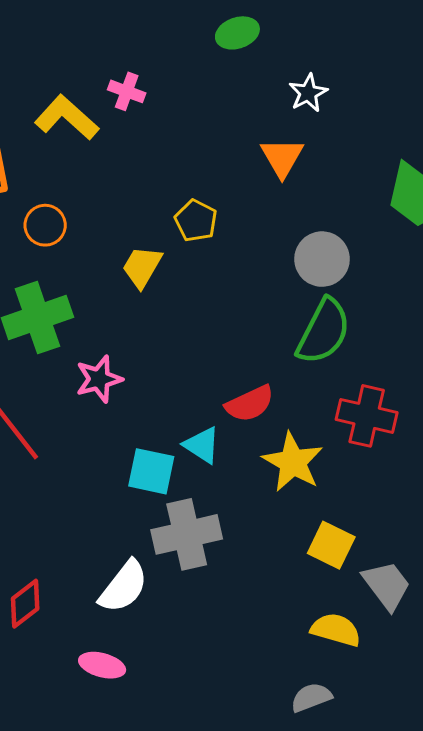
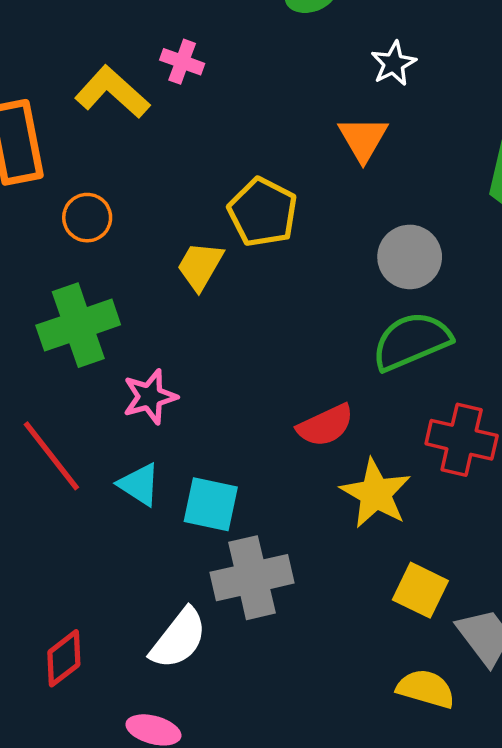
yellow pentagon: (196, 221) -> (263, 212), size x1.4
green semicircle: (324, 331) -> (411, 341), turned -140
cyan triangle: (202, 445) -> (139, 484), moved

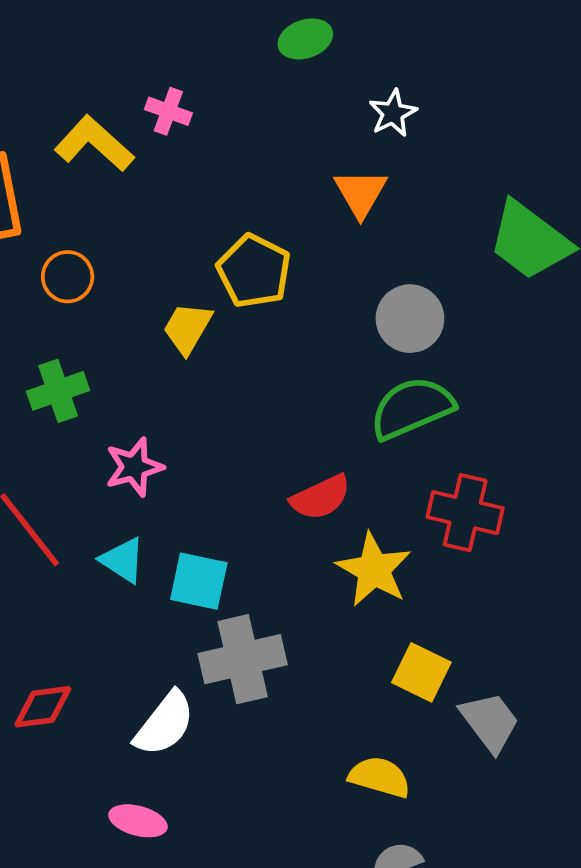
green cross: (78, 325) -> (58, 391), size x0.7
red diamond: (64, 658) -> (43, 707), moved, turned 30
yellow semicircle: (426, 689) -> (380, 777), moved

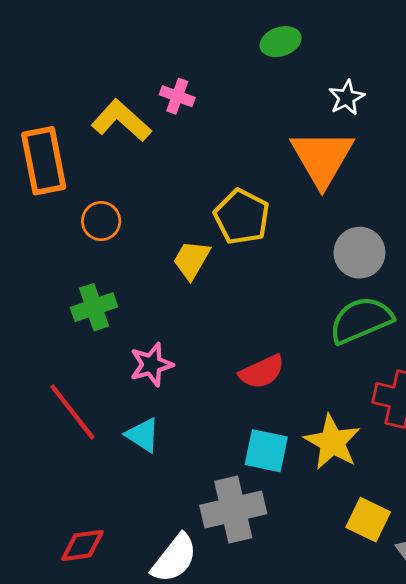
orange triangle: (361, 193) -> (322, 158), size x1.6
red semicircle: (321, 497) -> (262, 372), moved
cyan square: (199, 581) -> (266, 451), moved

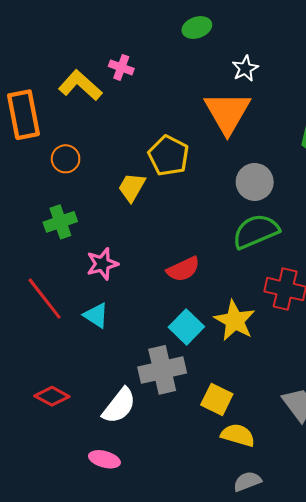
cyan square: (266, 451) -> (186, 327), turned 32
yellow square: (368, 520) -> (217, 399), moved
red diamond: (82, 545) -> (52, 396), turned 36

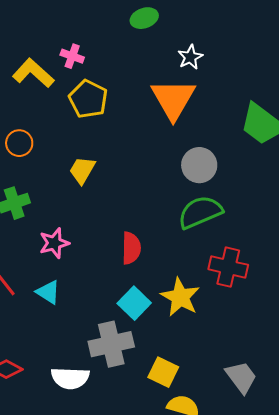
yellow pentagon: (169, 156) -> (88, 99), moved
red semicircle: (183, 269) -> (131, 248), turned -64
white semicircle: (119, 406) -> (70, 378), turned 54

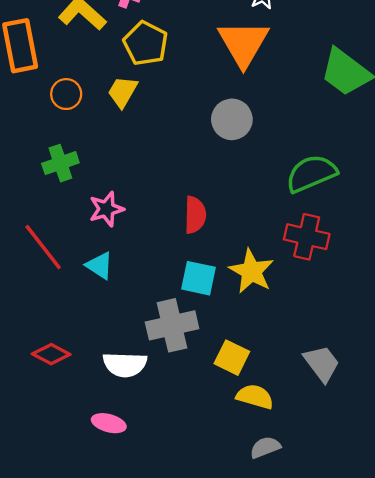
gray circle: (199, 165) -> (232, 119), moved
yellow trapezoid: (82, 170) -> (123, 92), moved
green semicircle: (200, 212) -> (311, 173), moved
cyan square: (134, 303) -> (199, 278), turned -32

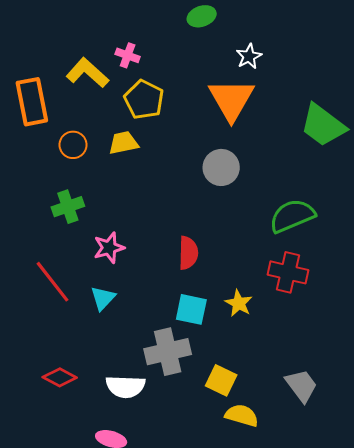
yellow trapezoid: (123, 92) -> (123, 143), turned 48
cyan triangle: (100, 266) -> (103, 298), turned 40
yellow star: (251, 271) -> (239, 303), size x0.7

